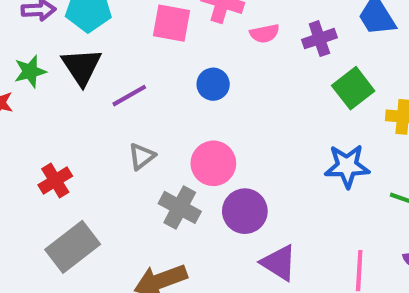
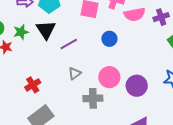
pink semicircle: (265, 33) -> (135, 14), size x1.5
gray cross: (180, 207) -> (93, 98), turned -30
purple circle: (245, 211) -> (137, 86), moved

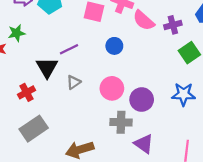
pink semicircle: (135, 14) -> (144, 20), turned 50
black triangle: (46, 30) -> (47, 68), moved
gray cross: (93, 98) -> (121, 122), moved

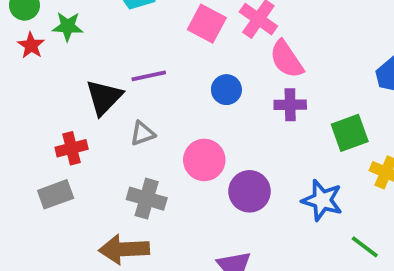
purple cross: (173, 25) -> (290, 105), moved
red cross: (27, 92) -> (72, 148), moved
gray cross: (121, 122) -> (147, 199), moved
gray rectangle: (34, 129) -> (56, 194), size x0.7

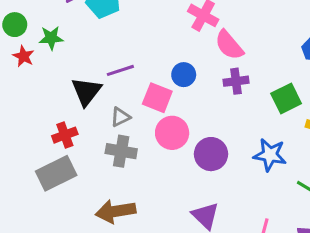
pink square: (207, 24) -> (157, 98), moved
gray rectangle: (56, 194) -> (56, 173), size x1.4
gray cross: (147, 199) -> (121, 151), moved

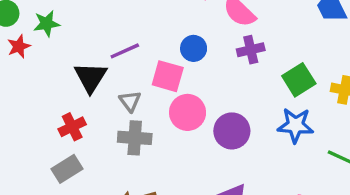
red star: (24, 56) -> (19, 46), turned 30
green square: (286, 98) -> (299, 80), moved
gray triangle: (120, 117) -> (130, 101), turned -35
gray rectangle: (56, 173) -> (67, 169), size x0.7

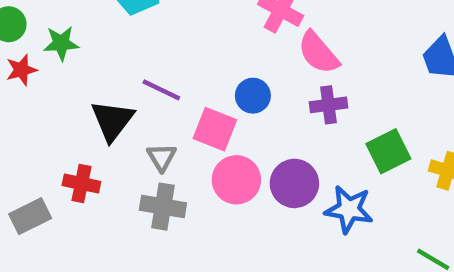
purple line: (125, 51) -> (161, 90), turned 44
blue star: (295, 125) -> (349, 209), moved
red cross: (72, 127) -> (81, 183), turned 32
purple circle: (232, 131) -> (294, 183), moved
gray rectangle: (67, 169) -> (30, 216), moved

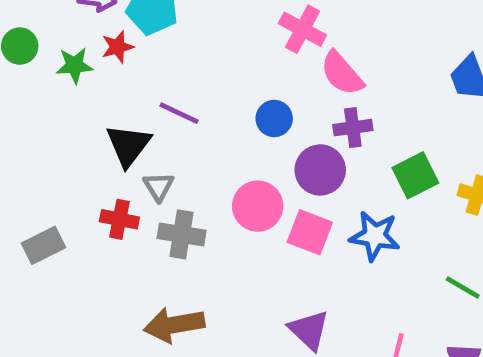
red star: (21, 70) -> (117, 47), moved
pink square: (215, 129) -> (310, 232), moved
gray triangle: (162, 157) -> (159, 187), moved
red cross: (81, 183) -> (119, 219), moved
purple circle: (294, 183) -> (320, 170), moved

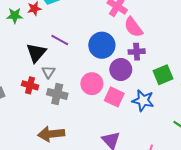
blue circle: (274, 118) -> (102, 45), size x1.6

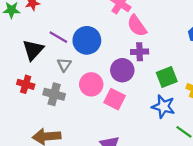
blue circle: (102, 45) -> (87, 40), moved
gray triangle: (48, 72) -> (64, 65), moved
blue star: (143, 100) -> (163, 107), moved

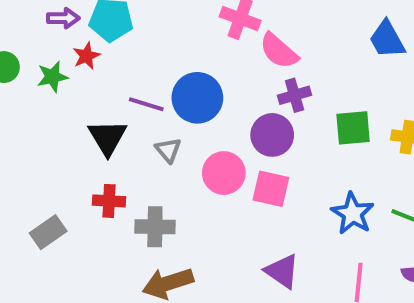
green square: (167, 77) -> (353, 128), turned 30
gray cross: (54, 94) -> (155, 227), moved
blue star: (163, 107) -> (353, 213), moved, turned 30

